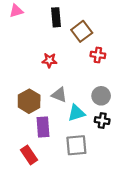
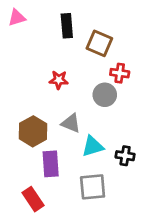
brown square: (82, 31) -> (99, 43), turned -30
gray circle: (101, 96) -> (105, 95), moved

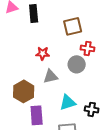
black rectangle: (67, 26) -> (34, 13), moved
brown square: (99, 43) -> (73, 26), turned -36
gray triangle: (71, 123) -> (51, 76), moved, turned -35

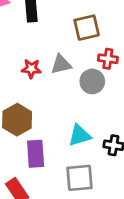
red star: (43, 53) -> (31, 69), moved
gray triangle: (51, 76) -> (61, 64), moved

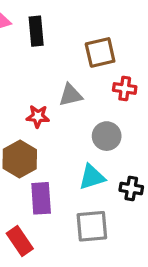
red star: (31, 69) -> (38, 116), moved
gray circle: (92, 81) -> (107, 136), moved

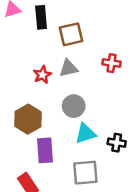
brown square: (100, 52) -> (71, 34), moved
red star: (38, 116) -> (42, 75), moved, turned -30
gray circle: (107, 136) -> (74, 106), moved

